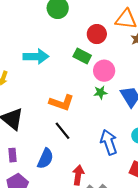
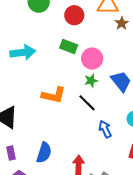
red circle: (97, 34) -> (74, 15), moved
black line: (62, 131) -> (87, 103), moved
blue arrow: (109, 142) -> (105, 129), size x0.7

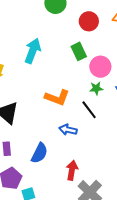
green rectangle: (69, 46) -> (79, 51), turned 36
cyan arrow: (23, 52) -> (33, 51), turned -70
blue arrow: (105, 129) -> (68, 130), moved, turned -60

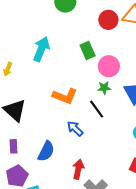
red circle: (89, 21) -> (108, 20), moved
blue arrow: (68, 130) -> (75, 129), turned 30

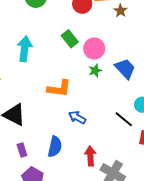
black line: (97, 109) -> (124, 119), moved

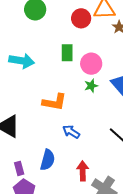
green rectangle: (70, 39) -> (67, 53), turned 36
cyan arrow: (25, 49) -> (22, 61), turned 90
purple rectangle: (22, 150) -> (19, 168), moved

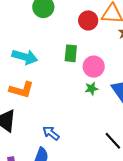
orange L-shape: (54, 102) -> (21, 90), moved
blue arrow: (71, 132) -> (51, 133), moved

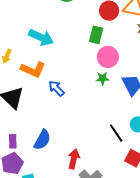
green rectangle: (71, 53) -> (96, 35), moved
blue arrow: (51, 133) -> (56, 88), moved

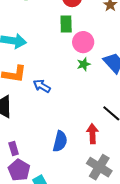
blue semicircle: (42, 140) -> (60, 141), moved
red arrow: (74, 159) -> (92, 134), moved

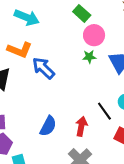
green rectangle: (66, 24) -> (82, 13), turned -60
blue arrow: (42, 86) -> (43, 68), size x1.4

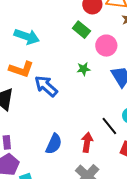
pink circle: (94, 35) -> (106, 46), moved
green star: (89, 57) -> (84, 69), moved

